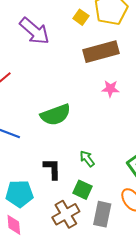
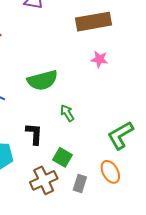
green arrow: (87, 159) -> (67, 113), moved
gray rectangle: (102, 214) -> (80, 183), size x0.7

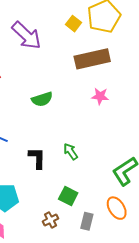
green semicircle: (42, 80) -> (42, 99), moved, size x0.7
black L-shape: (34, 134) -> (37, 158), moved
brown cross: (44, 180) -> (51, 220), size x0.6

